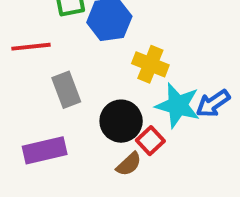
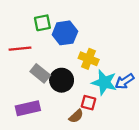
gray rectangle: (66, 90) -> (40, 73), turned -30
black circle: (121, 121) -> (62, 80), moved
red square: (150, 141) -> (89, 103), turned -32

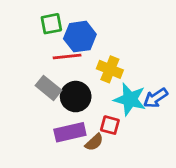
red line: (20, 49) -> (67, 57), moved
purple rectangle: (28, 108) -> (70, 132), moved

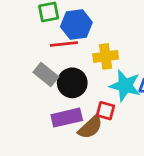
yellow cross: (110, 69) -> (106, 56), turned -30
brown semicircle: (94, 142) -> (90, 127), size x1.4

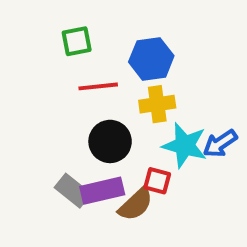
blue hexagon: (76, 24) -> (151, 59), moved
gray rectangle: (46, 74) -> (73, 191), moved

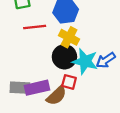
yellow cross: (157, 104) -> (69, 37), turned 36
black circle: (110, 141) -> (64, 57), moved
gray rectangle: (73, 191) -> (20, 88), turned -36

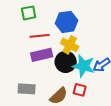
red square: (69, 82) -> (80, 90), moved
purple rectangle: (37, 88) -> (42, 55), moved

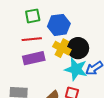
green square: (29, 13) -> (33, 16), moved
black circle: (66, 62) -> (78, 48), moved

